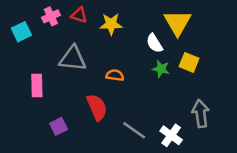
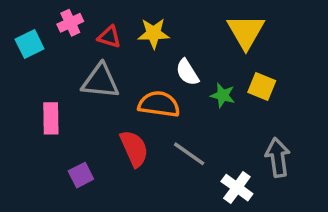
red triangle: (79, 15) -> (109, 37), moved
white semicircle: (155, 43) -> (187, 72), moved
orange semicircle: (115, 75) -> (159, 104), size x1.6
gray line: (134, 130) -> (189, 154), moved

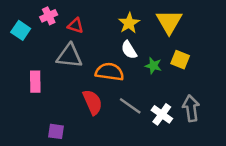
yellow star: (154, 33) -> (129, 23), moved, turned -30
cyan square: (30, 44) -> (21, 30), turned -30
purple square: (81, 175) -> (56, 131), moved, turned 35
white cross: (237, 188) -> (162, 114), moved

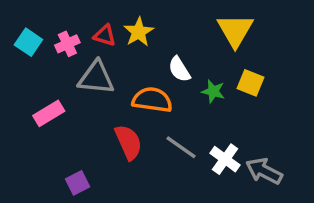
pink cross: (49, 16) -> (67, 44), moved
yellow star: (129, 23) -> (139, 32), moved
pink rectangle: (35, 82) -> (49, 113), turned 60
gray arrow: (191, 108) -> (264, 171), moved, turned -55
purple square: (56, 131) -> (78, 183), turned -35

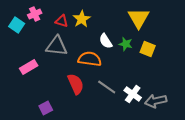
pink cross: (67, 44) -> (35, 14), moved
green star: (213, 91) -> (126, 44), moved
gray arrow: (264, 171) -> (156, 101), turned -40

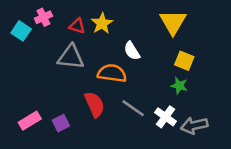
green star: (126, 44) -> (179, 86), moved
pink rectangle: (29, 67) -> (30, 121), moved
purple square: (46, 108) -> (61, 123), moved

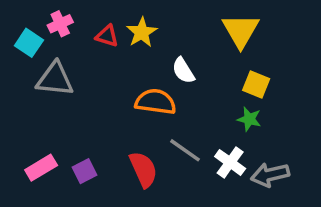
gray triangle: (71, 57) -> (55, 79), moved
red semicircle: (95, 104) -> (143, 169), moved

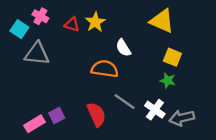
pink cross: (60, 24) -> (40, 16), turned -35
yellow triangle: (241, 31) -> (162, 21), turned -36
pink rectangle: (41, 168) -> (35, 124), moved

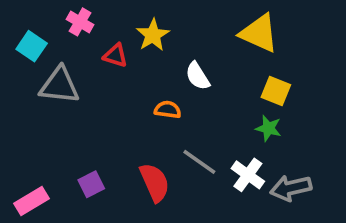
pink cross: (40, 16) -> (80, 22), moved
red triangle: (72, 24) -> (115, 56), moved
orange semicircle: (105, 69) -> (168, 110), size x0.6
pink rectangle: (35, 124) -> (32, 201), moved

